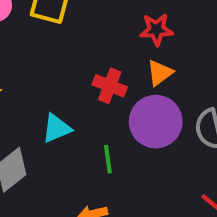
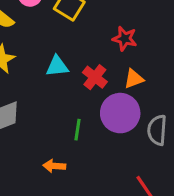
red star: (156, 30) -> (125, 39), moved
cyan triangle: (57, 128) -> (57, 66), moved

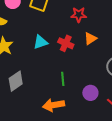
purple circle: (120, 113) -> (90, 93), moved, size x0.6
orange arrow: (54, 166) -> (54, 105), size x1.5

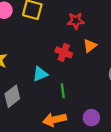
cyan triangle: (40, 42) -> (40, 74), moved
purple circle: (90, 93) -> (91, 118), moved

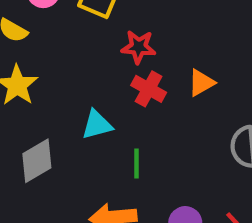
red star: (76, 21) -> (139, 47), moved

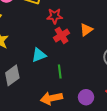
red cross: (149, 89) -> (62, 35), turned 35

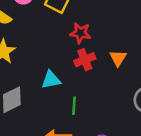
orange triangle: (86, 30) -> (118, 58), turned -32

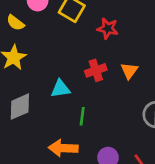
red star: (80, 33) -> (108, 28), moved

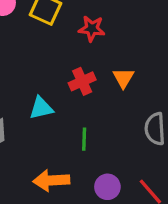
green line: (82, 116) -> (84, 139), moved

